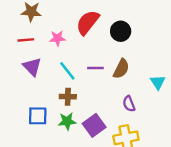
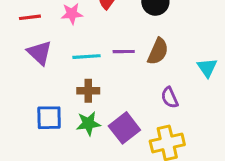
cyan line: (67, 71) -> (86, 57), turned -54

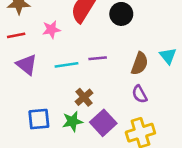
brown semicircle: (158, 51) -> (140, 64), moved
cyan triangle: (207, 68) -> (168, 56), moved
brown cross: (88, 91) -> (84, 97), moved, turned -36

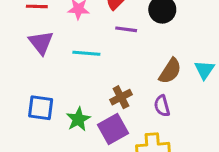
purple line: (98, 58) -> (126, 29), moved
brown cross: (84, 97) -> (121, 97), moved
green star: (72, 121) -> (78, 119), turned -30

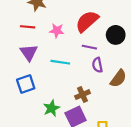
purple semicircle: (162, 106) -> (97, 65), moved
blue square: (41, 108) -> (26, 84), moved, turned -30

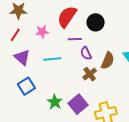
red line: (28, 27) -> (15, 35), turned -48
brown cross: (83, 95) -> (90, 74), moved

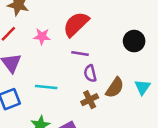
black circle: (96, 22) -> (134, 41), moved
cyan line: (52, 59) -> (46, 87), moved

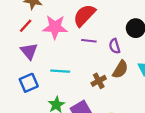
pink star: (42, 36) -> (55, 27), size x1.6
purple semicircle: (90, 73) -> (115, 46), moved

